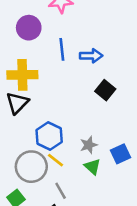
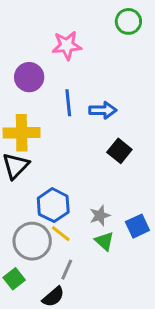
gray line: (61, 191) -> (67, 270), turned 54

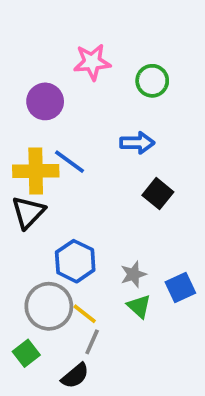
green circle: (128, 21) -> (152, 81), moved
blue line: (68, 103) -> (70, 162), moved, turned -48
yellow line: (61, 234) -> (85, 314), moved

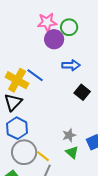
green circle: (152, 81) -> (69, 27), moved
purple circle: (45, 101) -> (54, 39), moved
yellow cross: (36, 171) -> (17, 80), turned 30
blue hexagon: (75, 261) -> (17, 128), moved

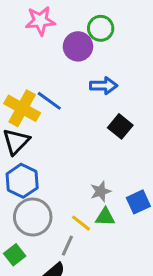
pink star: (47, 22) -> (40, 21), moved
green triangle: (72, 152) -> (105, 217), turned -40
yellow line: (43, 156) -> (81, 223), moved

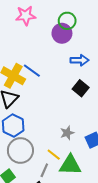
purple circle: (78, 46) -> (62, 33), moved
blue arrow: (104, 86) -> (80, 60), moved
green triangle: (105, 217) -> (70, 165), moved, size x1.6

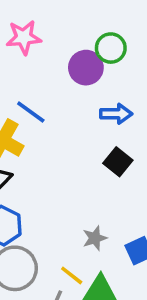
green circle: (67, 21) -> (111, 48), moved
blue line: (32, 71) -> (31, 112), moved

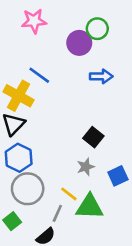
black square: (118, 162) -> (93, 137), moved

